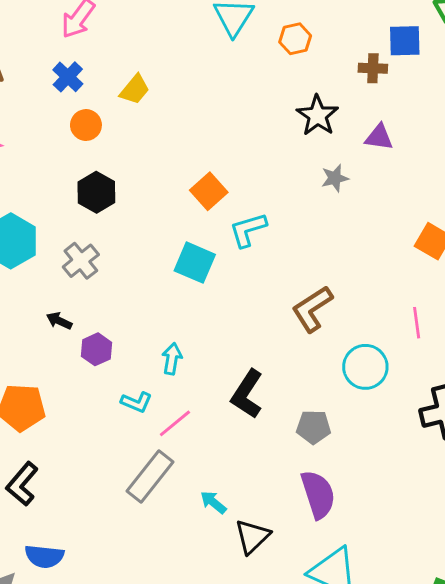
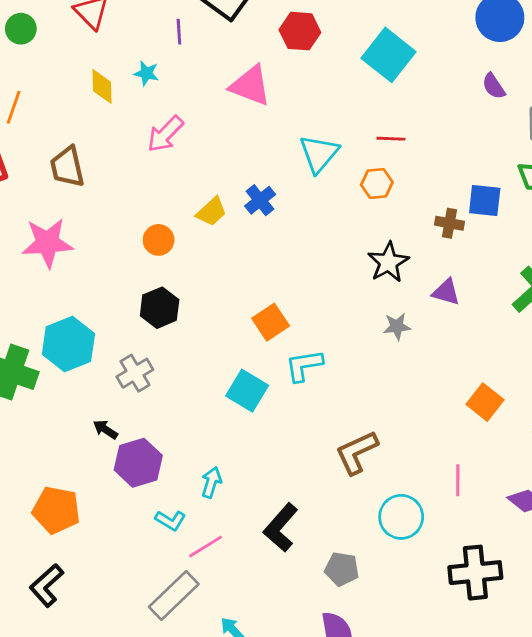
blue cross: (68, 77) -> (260, 200), moved
purple hexagon: (97, 349) -> (138, 463), size x1.5

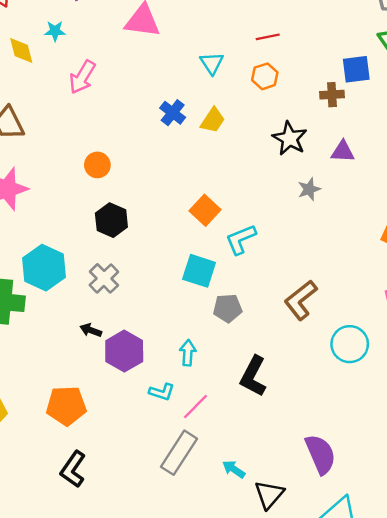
cyan triangle: (319, 154) -> (212, 63), size x0.7
yellow trapezoid: (212, 212) -> (213, 120), moved
gray pentagon: (342, 569) -> (228, 308), moved

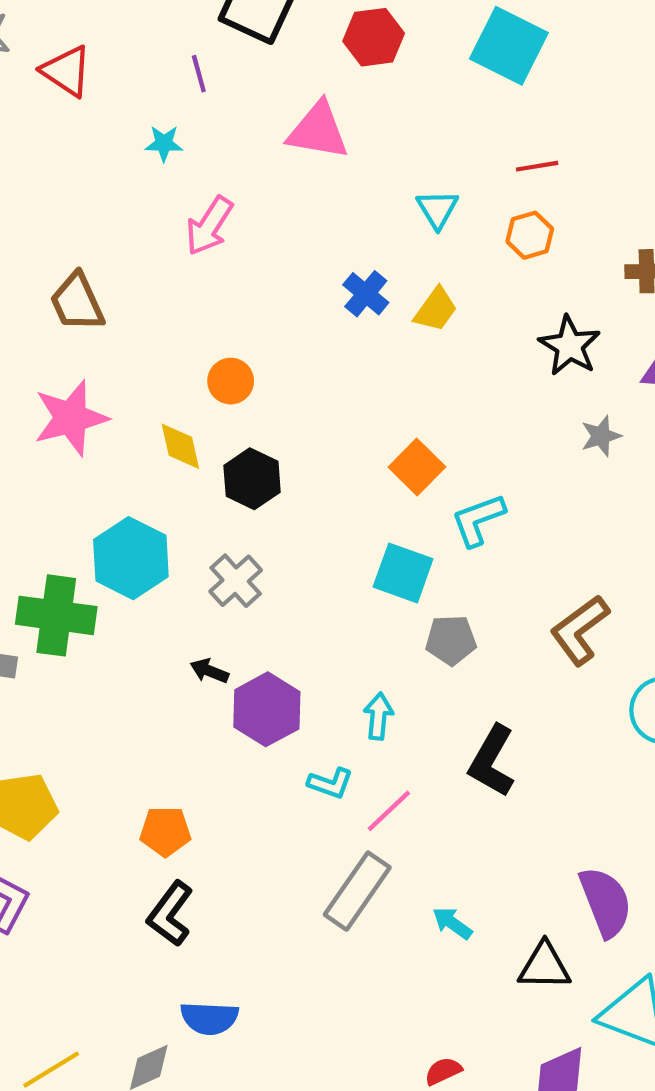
yellow diamond: (21, 50) -> (180, 446), moved
orange pentagon: (66, 406) -> (165, 831), moved, size x0.7
black triangle: (269, 495) -> (544, 966), moved, turned 48

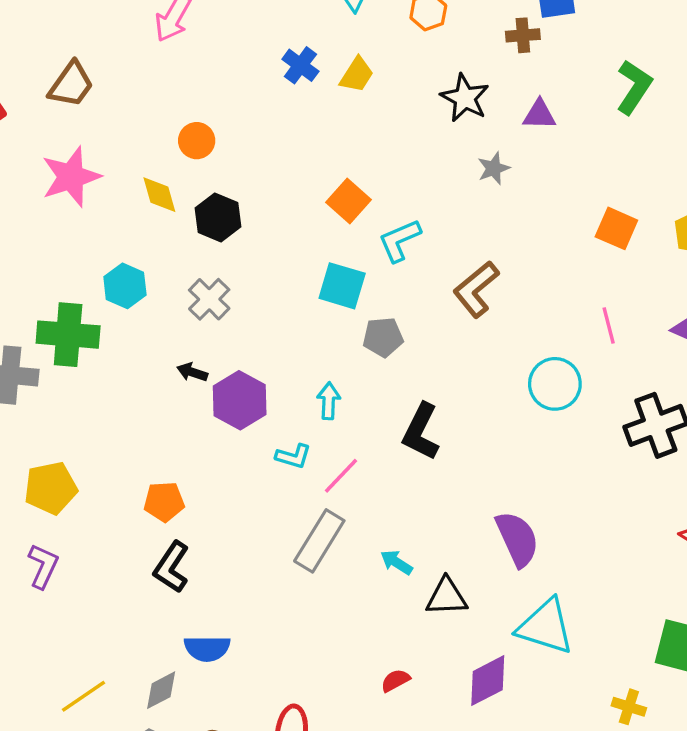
brown trapezoid: (77, 302) -> (71, 84), turned -117
cyan hexagon: (131, 558) -> (125, 286), size x0.7
brown L-shape: (580, 630) -> (476, 289), moved
black triangle: (544, 966) -> (447, 597), moved

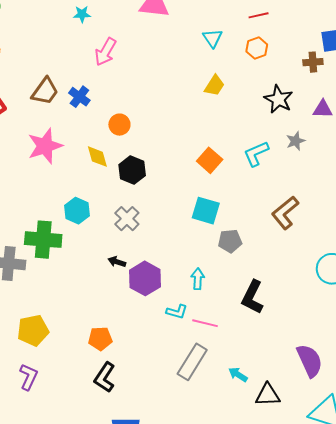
blue cross: (300, 65) -> (79, 97), moved
cyan L-shape: (400, 240) -> (256, 154), moved
pink line: (341, 476) -> (205, 323), turned 60

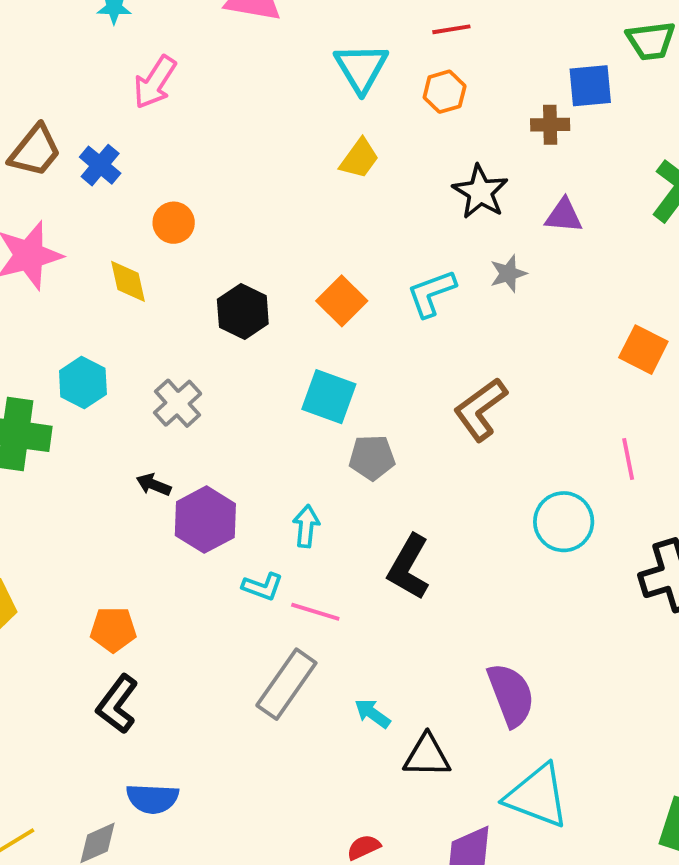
cyan triangle: (213, 38) -> (361, 68), size x1.4
black hexagon: (132, 170) -> (243, 312), moved

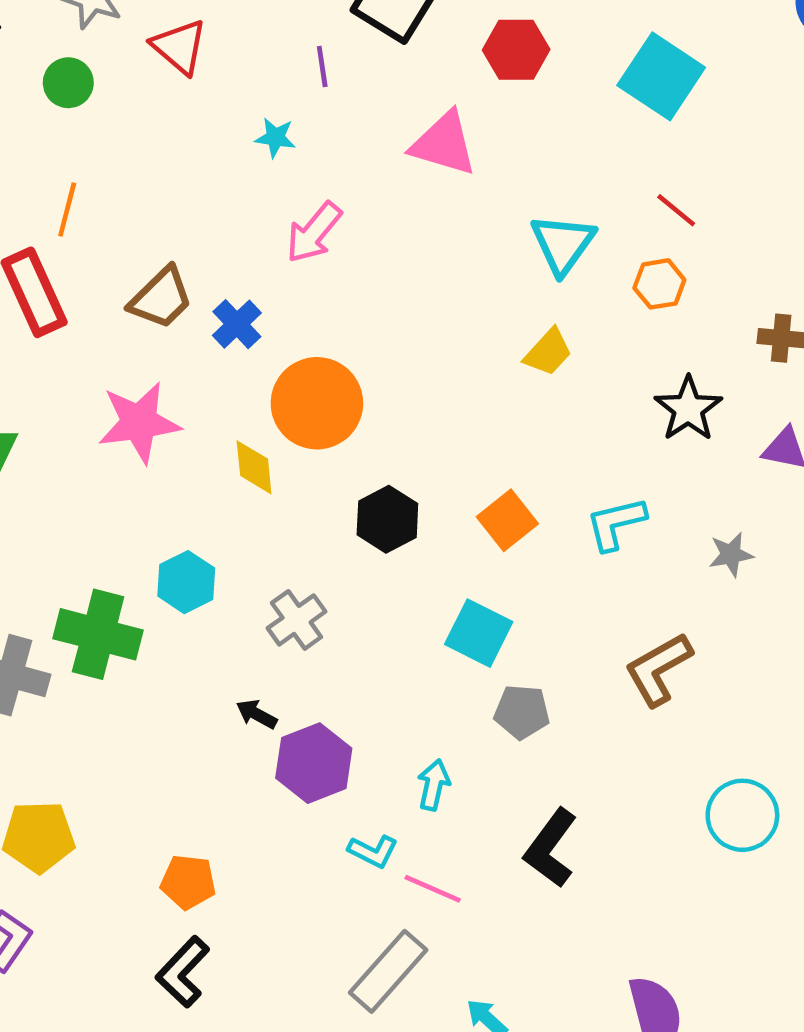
red line: (451, 29) -> (676, 210), turned 42
orange circle: (174, 223) -> (317, 403), size x1.8
gray star: (508, 274) -> (731, 554), moved

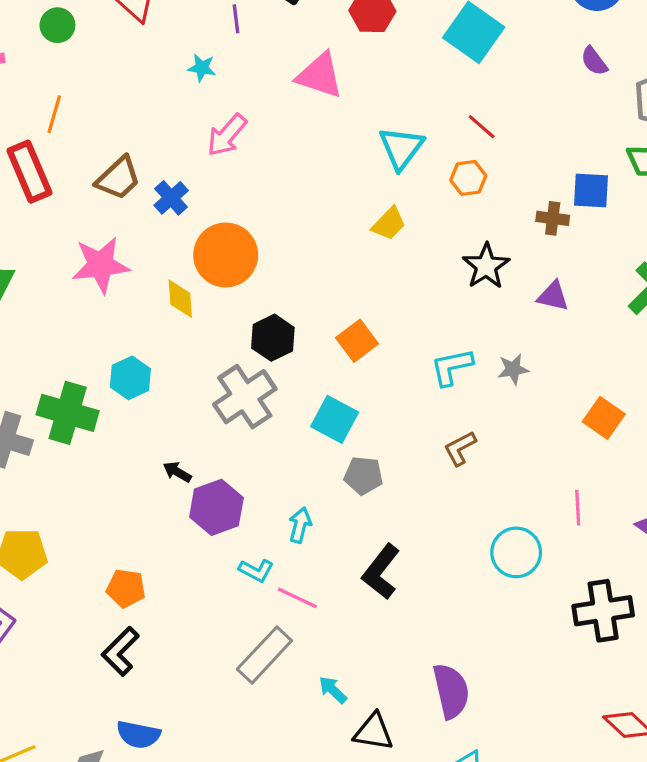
cyan L-shape: (616, 523) -> (452, 367), moved
gray cross: (297, 620) -> (245, 397), moved, size x1.5
brown L-shape: (658, 669) -> (460, 448), size x0.7

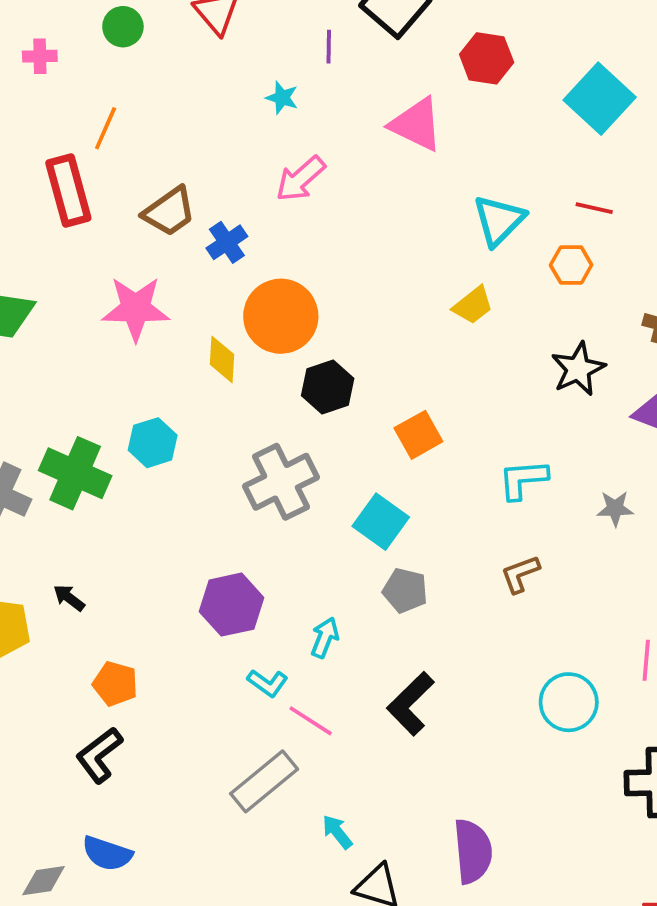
red line: (482, 127) -> (594, 208), turned -36
black hexagon: (273, 338) -> (328, 387), moved
gray star: (513, 369) -> (615, 508), moved
black arrow: (177, 472) -> (69, 598), moved

